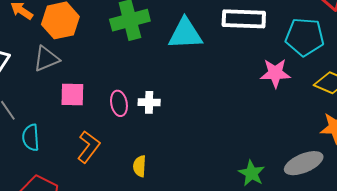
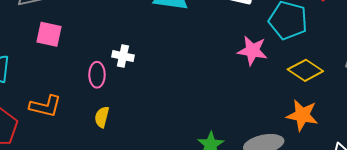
pink ellipse: (119, 103) -> (97, 75), moved
orange L-shape: (89, 147) -> (45, 106), moved, turned 56

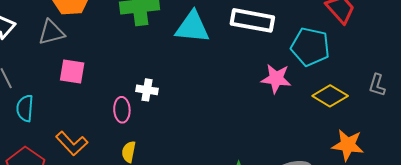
orange L-shape: (45, 106) -> (72, 143), turned 36
orange star: (302, 115) -> (348, 145), moved

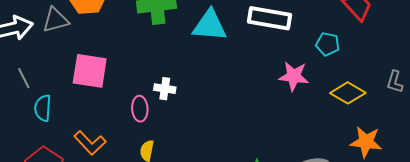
gray triangle: (51, 32) -> (56, 20), moved
cyan pentagon: (310, 47) -> (328, 44), size x0.6
pink square: (72, 71) -> (90, 71), size x1.4

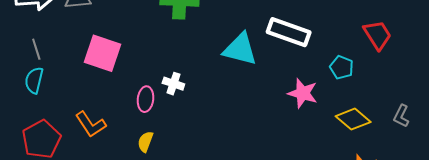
cyan triangle: (210, 25) -> (240, 49), moved
cyan semicircle: (43, 108) -> (34, 80), moved

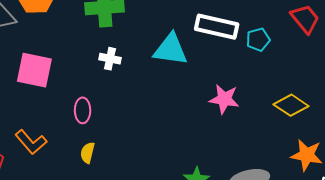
cyan pentagon: (342, 67) -> (258, 40), moved, turned -30
white cross: (173, 84) -> (110, 59), moved
pink star: (303, 93) -> (224, 99), moved

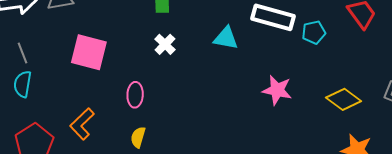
cyan triangle: (171, 49) -> (226, 38), size x0.7
white cross: (110, 59) -> (165, 44), turned 30
orange L-shape: (31, 142) -> (82, 124), turned 84

